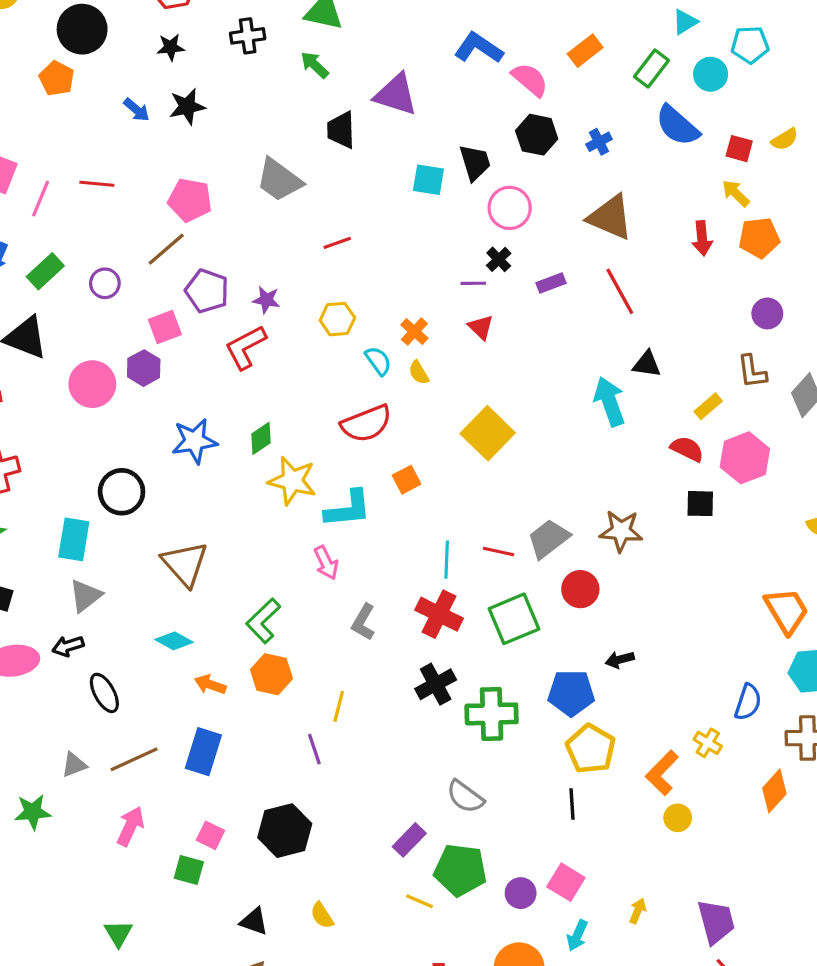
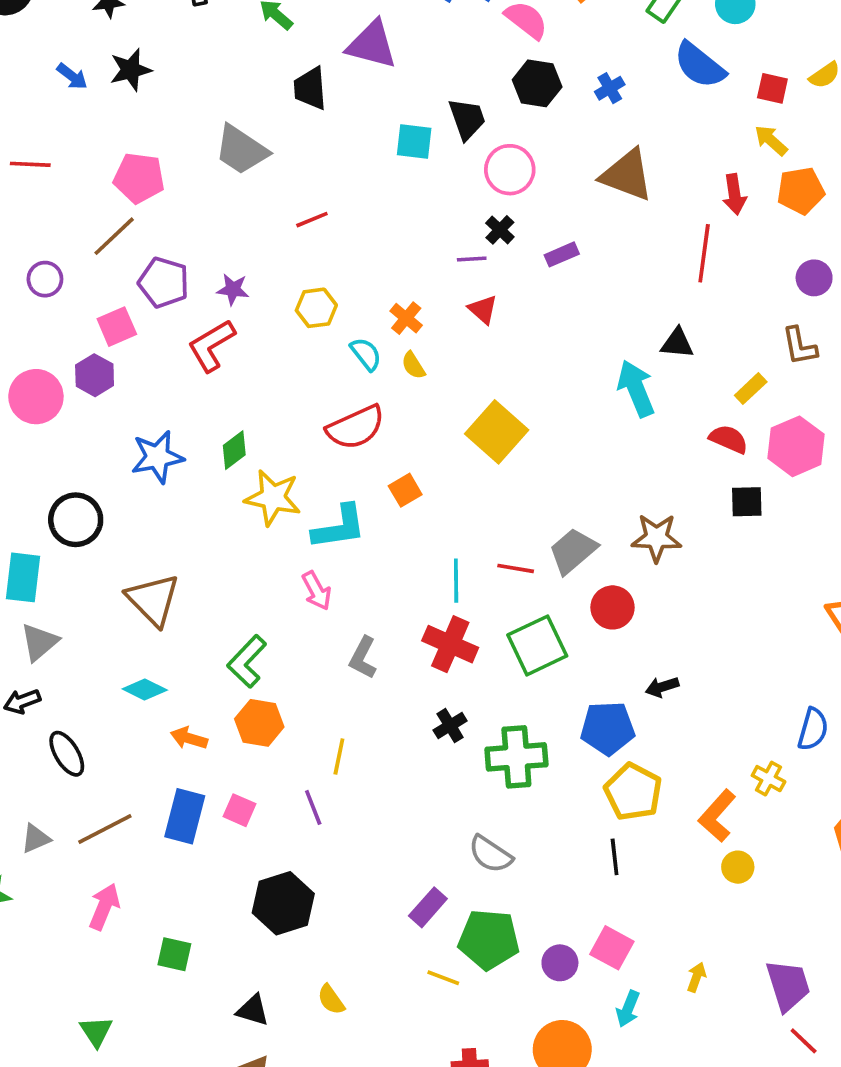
red line: (620, 291) -> (704, 253), moved, turned 39
black cross: (436, 684) -> (450, 726), size x0.7
pink square: (210, 835) -> (240, 810), moved

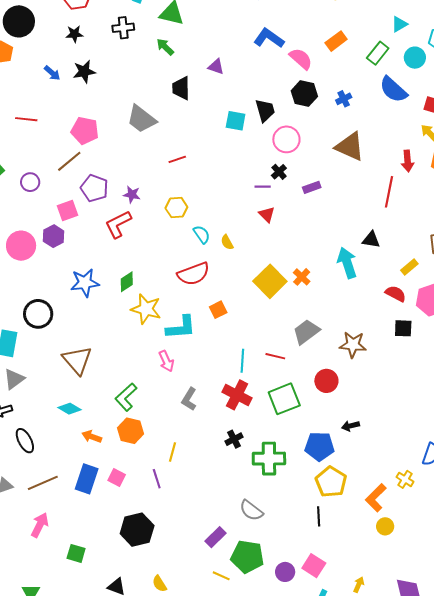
purple triangle: (372, 45) -> (216, 67), size x0.6
orange cross: (406, 318) -> (302, 277), moved
gray trapezoid: (573, 551) -> (306, 332), moved

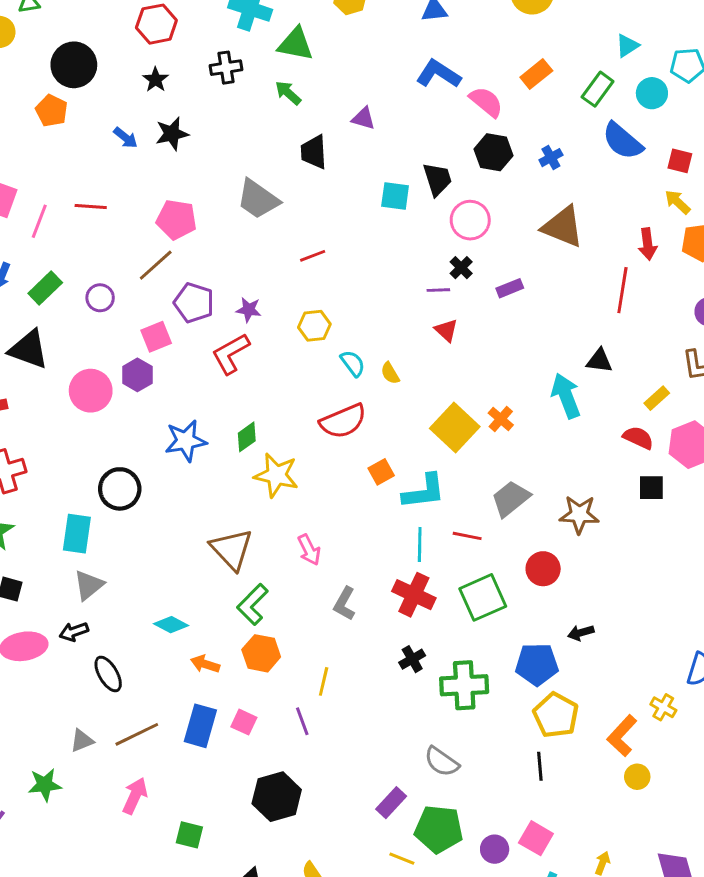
black star: (74, 34) -> (155, 80), turned -30
cyan L-shape: (181, 327) -> (424, 492), moved
brown triangle: (77, 360) -> (232, 549), moved

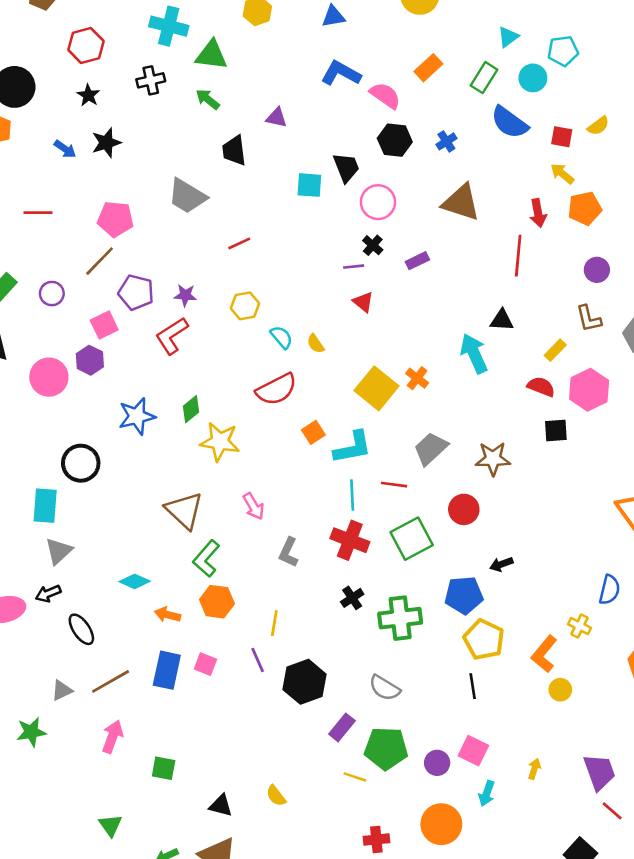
black hexagon: (277, 797) -> (305, 682), moved

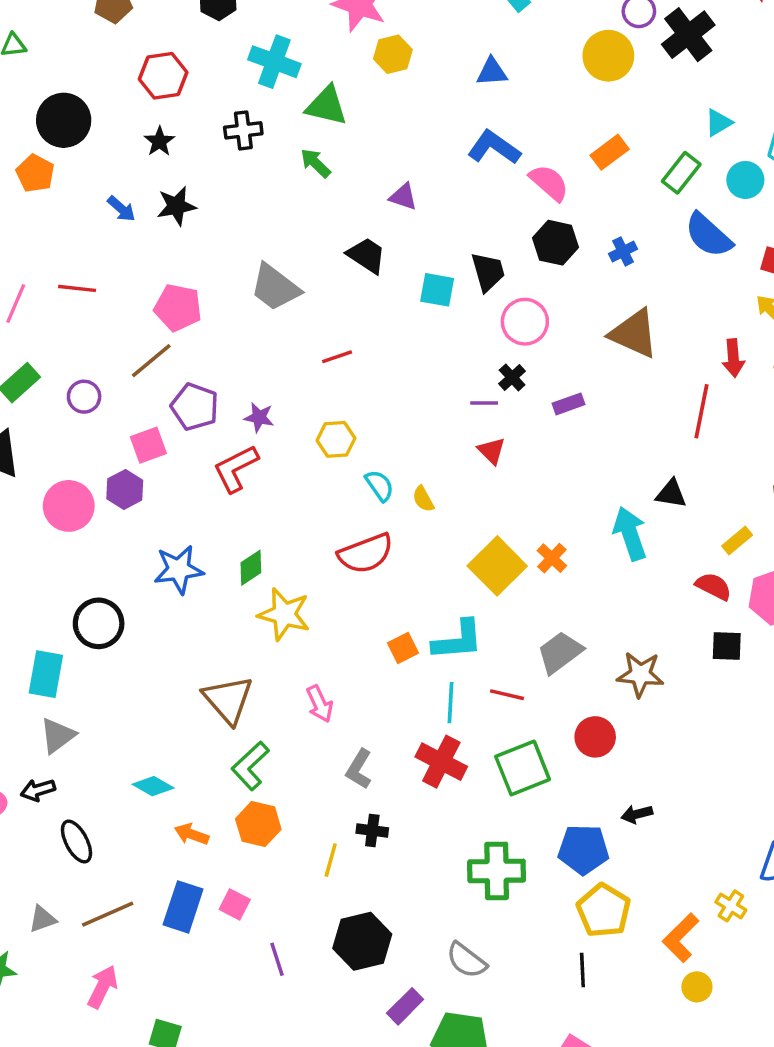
black trapezoid: (234, 151) -> (367, 255), moved, turned 124
orange square: (313, 432) -> (403, 648), moved
black cross: (352, 598) -> (372, 830), moved, turned 35
purple line: (258, 660) -> (277, 959), moved

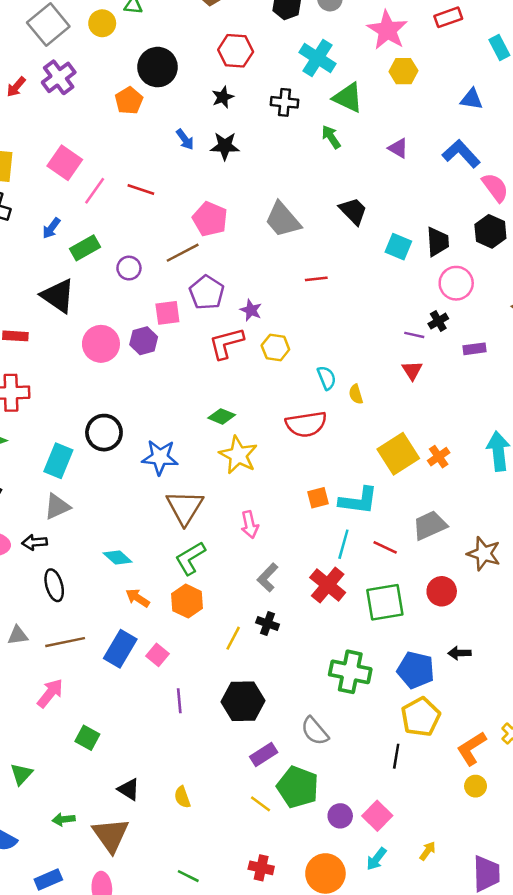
purple triangle: (403, 197) -> (398, 148), moved
yellow hexagon: (336, 439) -> (275, 347), moved
green diamond: (251, 568) -> (222, 416), turned 44
blue star: (179, 569) -> (160, 457), moved

